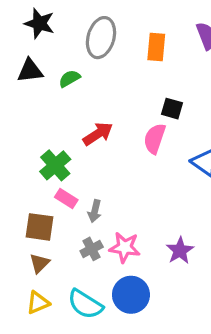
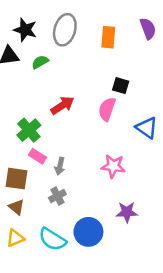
black star: (39, 23) -> (25, 30), moved
pink star: (125, 247) -> (113, 166), moved
purple star: (180, 251) -> (127, 212), moved, turned 30
brown triangle: (39, 263) -> (16, 207), turned -35

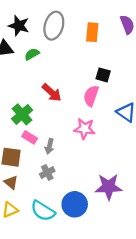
red arrow: (62, 105) -> (52, 93), turned 75
pink star: (113, 166) -> (85, 129), moved
purple star: (127, 212) -> (109, 187), size x1.4

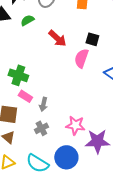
red arrow: (52, 93) -> (57, 38), moved
green cross: (22, 114) -> (18, 75), turned -30
pink star: (85, 129) -> (75, 125), moved

